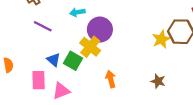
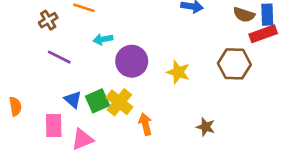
yellow star: (161, 39) -> (178, 72), moved, turned -30
yellow cross: (90, 47) -> (119, 102), moved
green square: (73, 61) -> (97, 101), turned 36

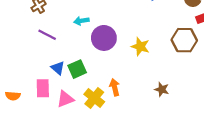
yellow cross: (119, 102) -> (94, 98), moved
orange semicircle: (15, 106) -> (13, 96), moved, turned 104

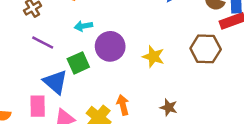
blue triangle: (58, 68) -> (55, 82), size x1.5
green square: (77, 69) -> (78, 63), moved
brown star: (162, 89) -> (169, 107), moved

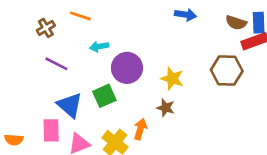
green square: (78, 63) -> (104, 96), moved
orange arrow: (123, 105) -> (140, 129), turned 30
brown star: (169, 107) -> (166, 108), moved

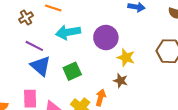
cyan arrow: (99, 47) -> (68, 32), size x1.6
purple circle: (127, 68) -> (106, 38), moved
blue triangle: (70, 105) -> (41, 66), moved

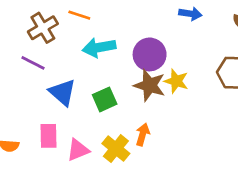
brown cross: (26, 18) -> (43, 28), size x1.5
purple line: (34, 46) -> (33, 63), moved
brown star: (121, 81) -> (150, 85), moved, size x1.6

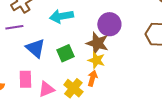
purple circle: (150, 54) -> (109, 24), moved
purple line: (33, 63) -> (14, 27), turned -36
yellow star: (176, 81) -> (96, 60), moved

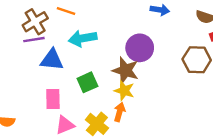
purple line: (14, 27) -> (34, 40), moved
blue triangle: (35, 48) -> (52, 60), moved, turned -35
pink rectangle: (25, 79) -> (53, 99), moved

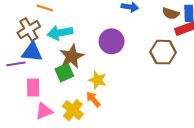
brown cross: (35, 22) -> (29, 30), moved
purple line: (34, 40) -> (16, 64), moved
brown star: (125, 70) -> (72, 56), moved, turned 30
orange arrow: (119, 112) -> (93, 99), turned -56

